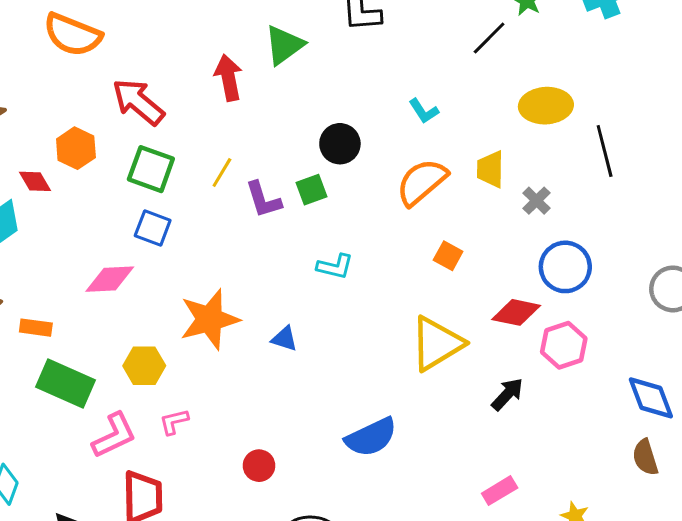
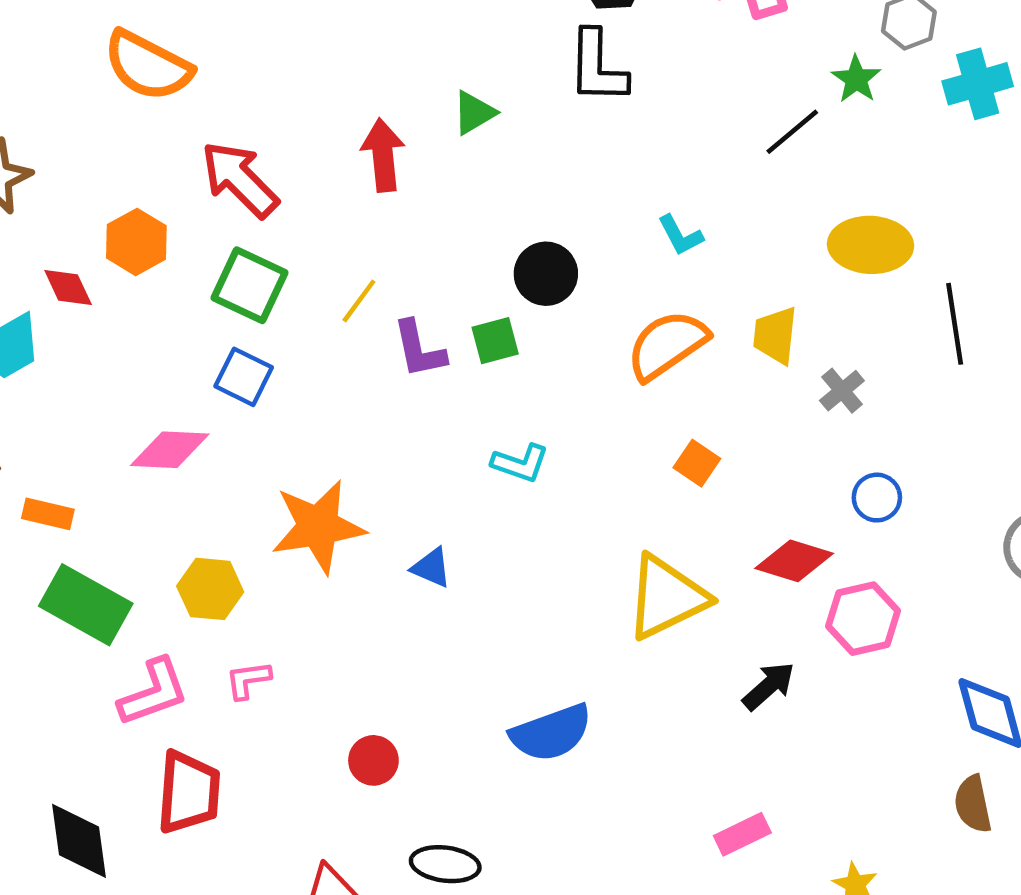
green triangle: (284, 45) -> (474, 113), size x0.7
blue circle: (565, 267) -> (877, 498), size x0.6

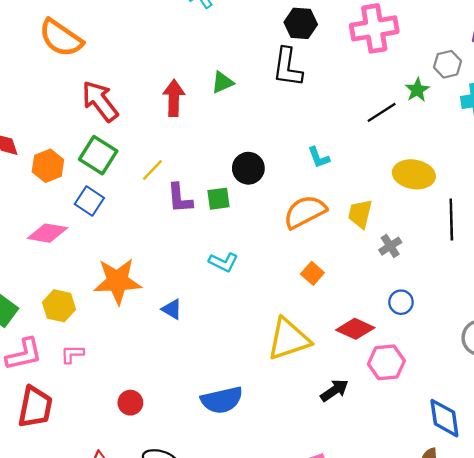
orange hexagon: (136, 242) -> (48, 166), moved

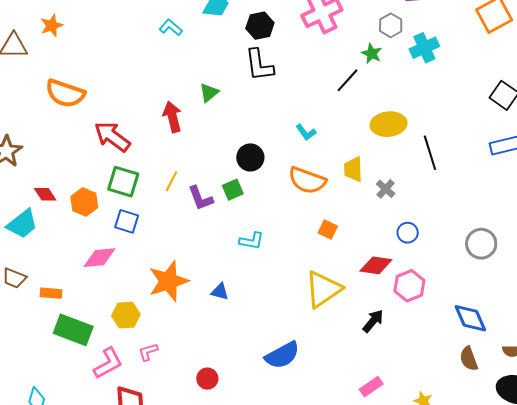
orange semicircle: (305, 212) -> (307, 180), turned -117

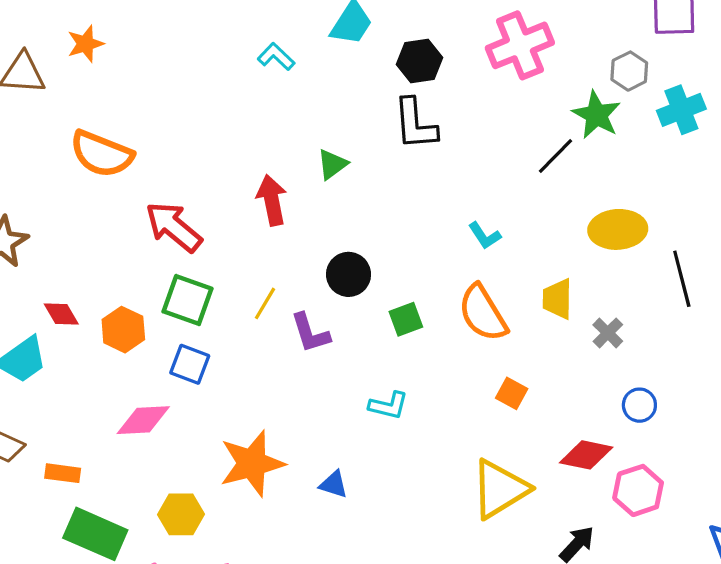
green star: (372, 54) -> (596, 115), size x1.4
black circle: (250, 157) -> (349, 274), moved
orange semicircle: (307, 180) -> (483, 313), turned 36
green square: (233, 190) -> (406, 319), moved

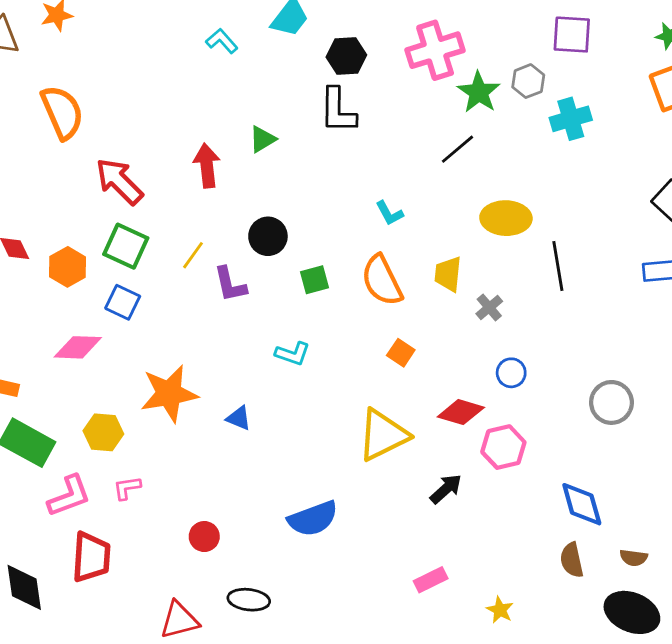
green star: (596, 115) -> (479, 92), moved
orange semicircle: (102, 154) -> (62, 112), turned -140

